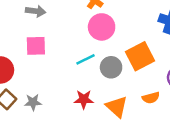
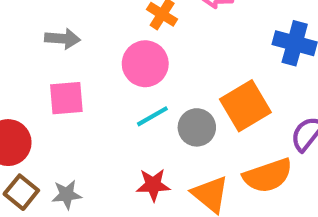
pink circle: (102, 27) -> (145, 64), moved
orange semicircle: (151, 98) -> (268, 176), size x1.6

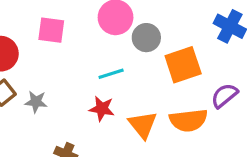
cyan line: (152, 116) -> (111, 74), moved
gray circle: (197, 127) -> (146, 38), moved

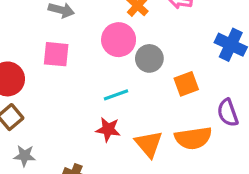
orange square: (183, 65) -> (186, 84), size x0.7
purple semicircle: (224, 96) -> (228, 113), turned -68
gray star: (36, 102) -> (25, 156), moved

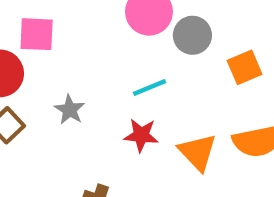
pink square: (56, 54) -> (37, 34), moved
gray star: (25, 156) -> (70, 110), moved, turned 30

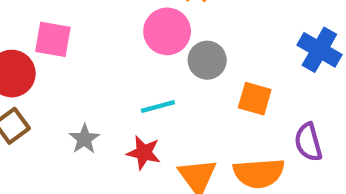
orange square: (245, 67) -> (255, 99), turned 32
gray star: (70, 110) -> (84, 139), moved

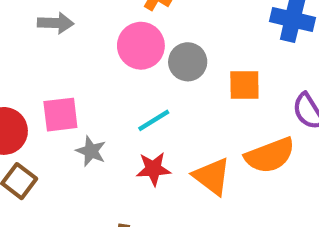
pink square: (53, 39) -> (60, 115), moved
gray star: (84, 139) -> (91, 151), moved

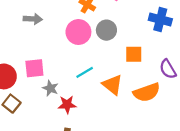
gray circle: (188, 62) -> (106, 30), moved
red star: (153, 169) -> (67, 105), moved
orange triangle: (212, 176) -> (112, 85), moved

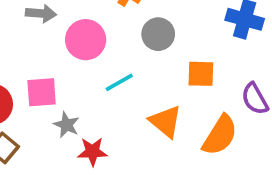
pink circle: (78, 32) -> (86, 40), moved
cyan line: (85, 72) -> (119, 82), moved
orange semicircle: (147, 92) -> (220, 135), turned -40

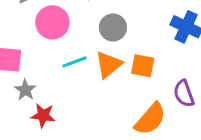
orange triangle: (166, 121) -> (109, 65), moved, turned 32

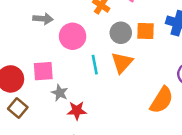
cyan line: (74, 62) -> (95, 65), turned -72
orange square: (143, 66) -> (146, 31), moved

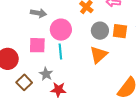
cyan line: (95, 65) -> (60, 52), moved
pink square: (43, 71) -> (37, 45), moved
brown square: (18, 108) -> (24, 82), moved

